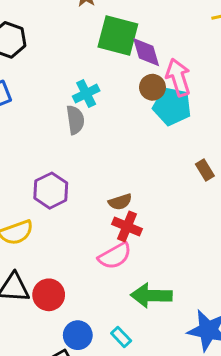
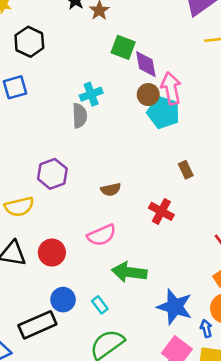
green square: (118, 36) -> (123, 47), size x0.7
red cross: (127, 226) -> (161, 211), moved
red circle: (49, 295) -> (52, 253), moved

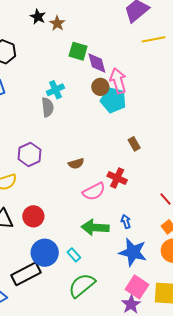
pink semicircle: (102, 235) -> (94, 191), moved
blue circle: (63, 300) -> (45, 253), size x1.4
blue arrow: (206, 329) -> (126, 222), moved

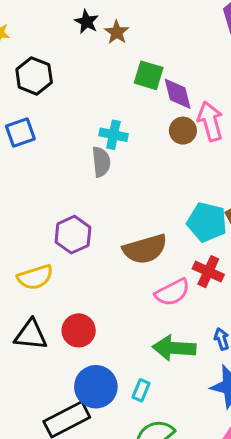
cyan cross: (55, 90) -> (113, 135), turned 36
cyan pentagon: (113, 100) -> (207, 222), moved
brown semicircle: (76, 164) -> (145, 249), size x1.8
cyan rectangle: (74, 255) -> (141, 390), turned 64

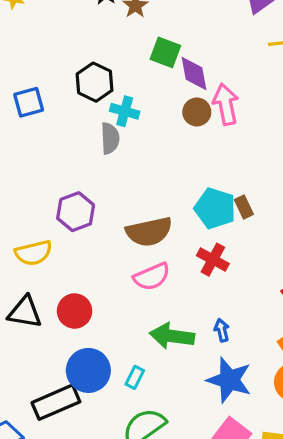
black hexagon: (34, 76) -> (95, 82), moved
pink semicircle: (172, 292) -> (152, 277), moved

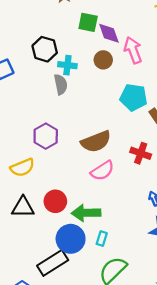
brown circle: (197, 112) -> (103, 60), moved
cyan pentagon: (215, 208) -> (133, 97), moved
green arrow: (172, 336) -> (86, 213), moved

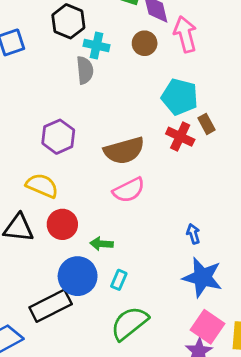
red cross: (141, 153) -> (180, 137), moved
yellow semicircle: (22, 167) -> (42, 186), moved, turned -140
green arrow: (86, 213) -> (102, 244), size x0.6

